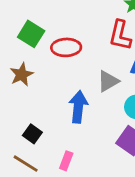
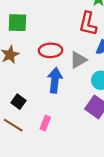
green square: (31, 34) -> (17, 23), turned -30
red ellipse: (66, 47) -> (51, 50), moved

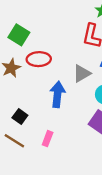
green square: (17, 23) -> (19, 35), turned 30
red ellipse: (51, 50) -> (39, 59), moved

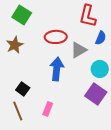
red ellipse: (39, 59) -> (56, 37), moved
brown line: (14, 141) -> (18, 111), turned 36

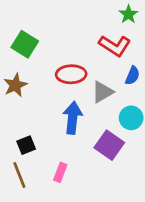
red L-shape: (88, 16) -> (115, 46), turned -70
black square: (23, 89) -> (26, 145), turned 32
purple square: (96, 94) -> (109, 145), moved

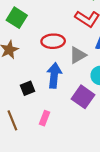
black square: (26, 145) -> (27, 88), moved

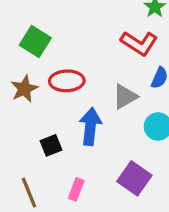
red ellipse: (53, 41) -> (67, 81), moved
purple square: (83, 97) -> (134, 178), moved

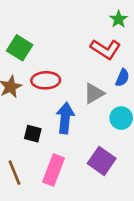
black square: (51, 145) -> (33, 134), turned 36
pink rectangle: (76, 189) -> (53, 170), size x1.6

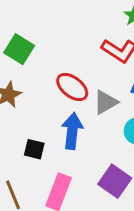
red ellipse: (46, 80) -> (72, 87), moved, turned 40

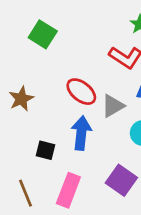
green square: (19, 49) -> (43, 34), moved

